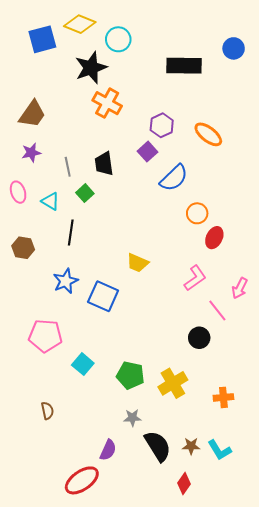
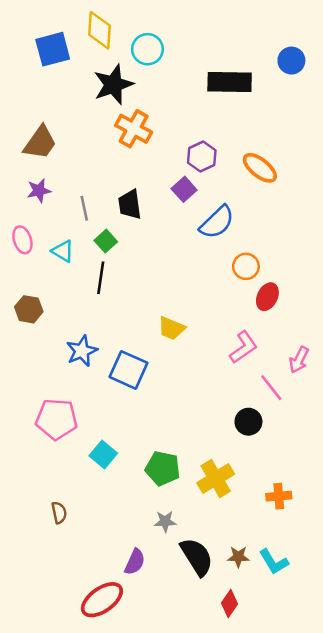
yellow diamond: (80, 24) -> (99, 30), turned 72
black line: (71, 233) -> (101, 278), moved

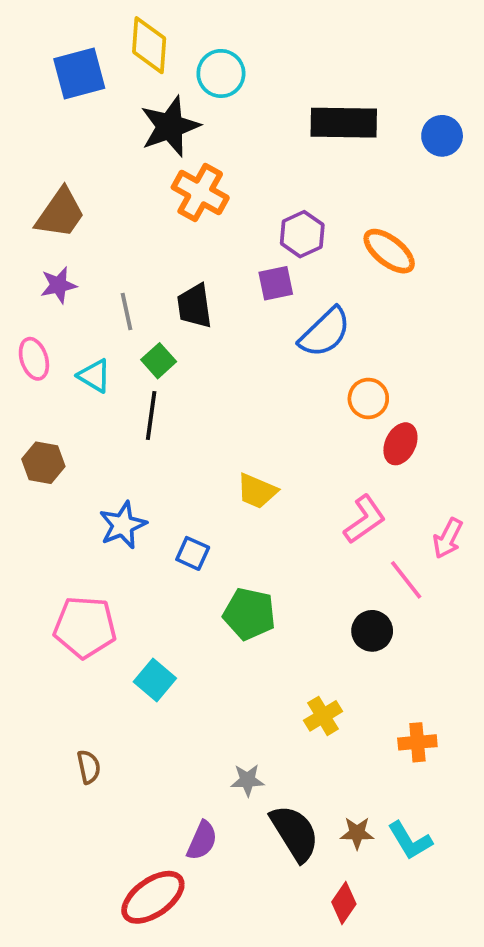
blue circle: (291, 61) -> (442, 136), moved
purple square: (184, 189) -> (276, 283), turned 30
blue square: (129, 370) -> (193, 553), size x0.6
green pentagon: (163, 468) -> (249, 614), moved
yellow cross: (216, 478) -> (323, 716), size x0.7

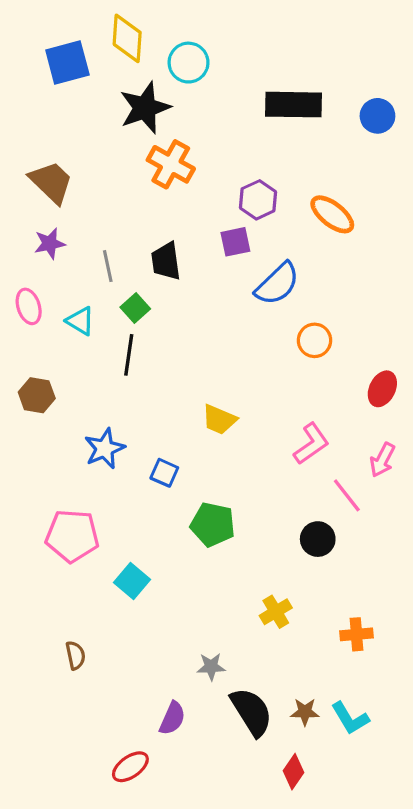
brown trapezoid: (60, 213) -> (51, 182), turned -81
red ellipse: (400, 444) -> (382, 389), moved
red ellipse: (153, 897) -> (130, 767), size x0.7

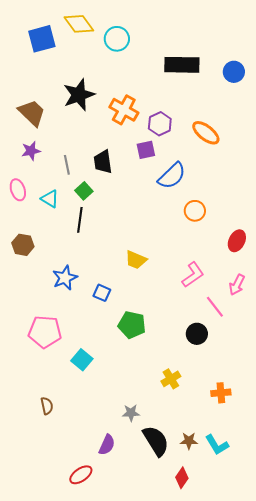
yellow diamond: (127, 38) -> (79, 24), turned -40
black star: (145, 108) -> (79, 95), moved
orange cross: (171, 164) -> (124, 110), moved

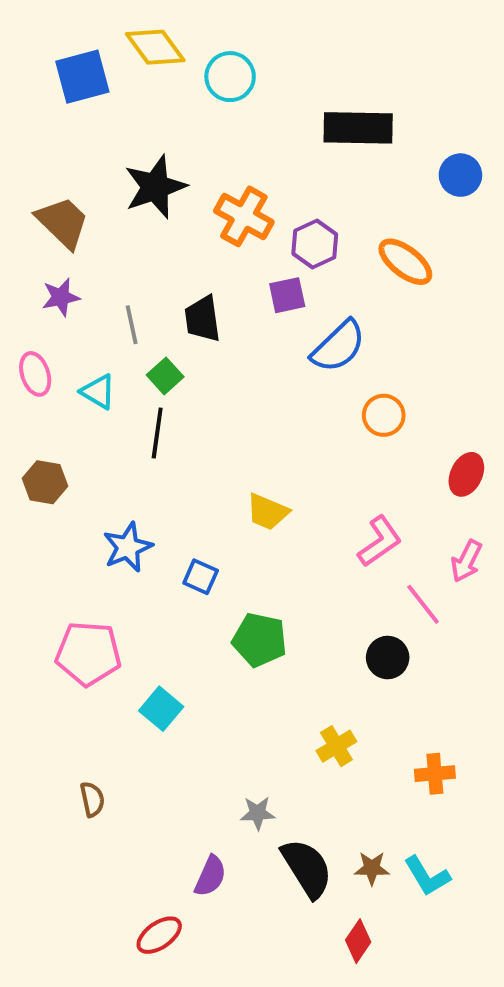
blue circle: (234, 72) -> (460, 175), moved

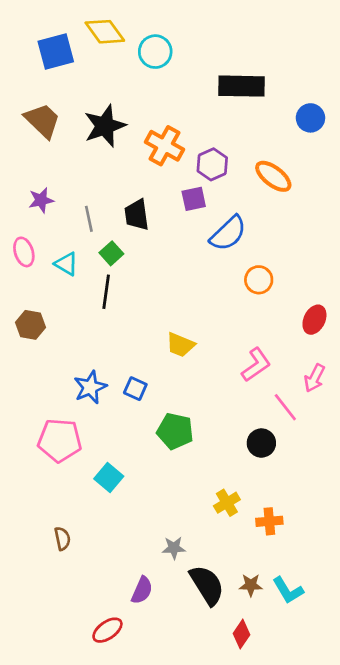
brown trapezoid: (63, 222) -> (42, 121), moved
blue star: (128, 547) -> (90, 387), moved
orange cross: (435, 774) -> (269, 521), moved

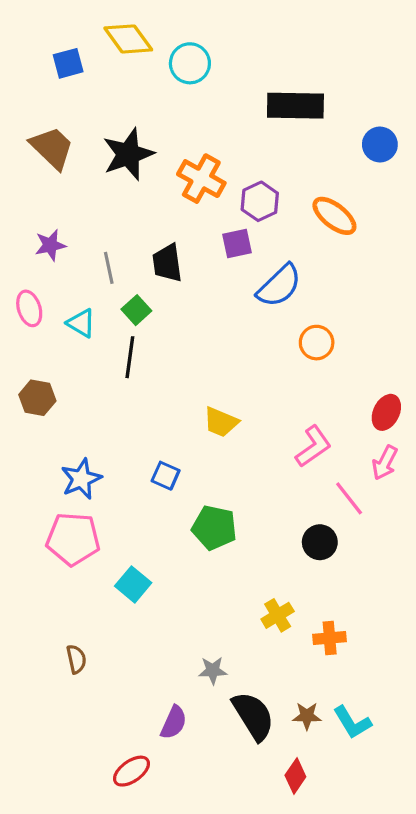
blue square: (56, 52) -> (68, 63), size x0.7
red ellipse: (314, 320) -> (386, 412), moved
blue star: (90, 387) -> (81, 479), moved

